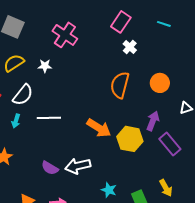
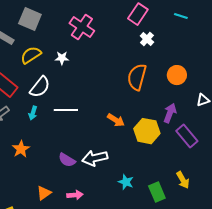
orange arrow: (99, 128) -> (116, 120), size x0.7

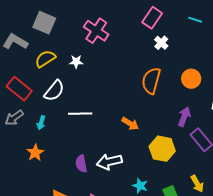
cyan arrow: (33, 113) -> (41, 123), moved
yellow hexagon: (147, 131) -> (162, 149), moved
purple semicircle: (67, 160) -> (81, 164), turned 48

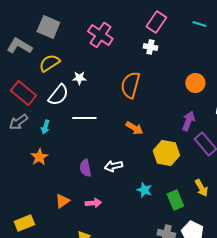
white cross: (161, 43) -> (150, 47), moved, turned -32
white star: (76, 62) -> (79, 78), moved
orange semicircle: (151, 81) -> (130, 85), moved
white arrow: (109, 162) -> (113, 166), size x0.7

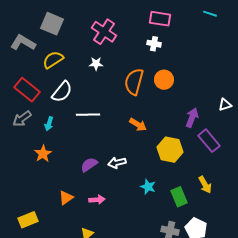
pink rectangle: (156, 22) -> (160, 19), turned 65
cyan line: (199, 24) -> (210, 14), moved
white star: (79, 78) -> (96, 64), moved
orange circle: (195, 83) -> (164, 80), moved
purple semicircle: (85, 168) -> (89, 165), turned 66

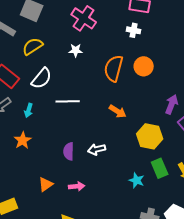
purple semicircle: (89, 165) -> (69, 151), turned -54
cyan star: (148, 187) -> (137, 180), moved
green rectangle: (179, 197) -> (160, 168), moved

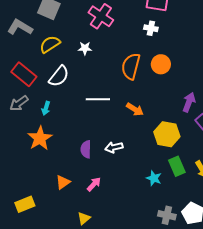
white star: (76, 50) -> (85, 48), moved
white line: (68, 101) -> (98, 99), moved
orange star: (23, 140) -> (40, 138), size x1.4
pink arrow: (77, 186) -> (94, 184), turned -42

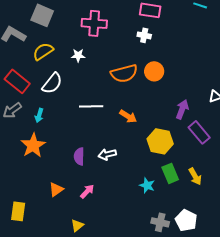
pink cross: (101, 16) -> (94, 23), turned -30
orange semicircle: (131, 66) -> (124, 73), turned -120
yellow rectangle: (25, 204) -> (18, 211), turned -60

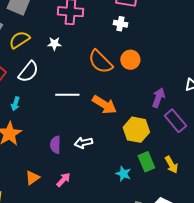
orange semicircle: (124, 73) -> (100, 62), turned 60
orange arrow: (128, 116) -> (104, 105), size x1.4

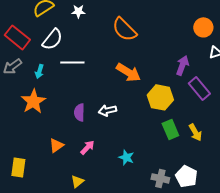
orange circle: (130, 60) -> (203, 27), moved
white line: (67, 95) -> (72, 62), moved
cyan star: (123, 174) -> (126, 157), moved

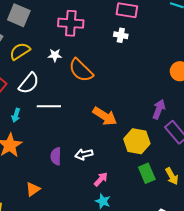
orange semicircle: (124, 29) -> (81, 70), moved
pink arrow: (87, 147) -> (101, 179), moved

